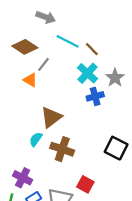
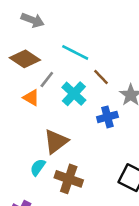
gray arrow: (46, 17) -> (33, 20), moved
brown line: (92, 49) -> (101, 77), moved
cyan cross: (87, 73) -> (74, 94), moved

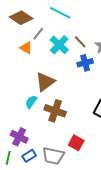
brown line: (101, 77) -> (80, 42), moved

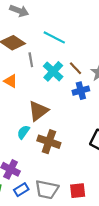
gray line: (38, 34) -> (31, 60), turned -48
orange triangle: (26, 48) -> (11, 81), moved
red square: (76, 143) -> (78, 191), moved, turned -35

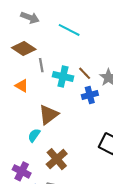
cyan line: (54, 37) -> (69, 30), moved
cyan cross: (53, 71) -> (63, 76), turned -30
brown cross: (49, 142) -> (57, 159), moved, turned 30

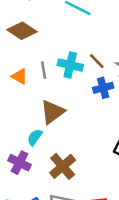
gray line: (41, 65) -> (44, 70), moved
purple cross: (22, 171) -> (19, 163), moved

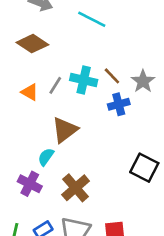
gray line: (44, 70) -> (55, 85), turned 42

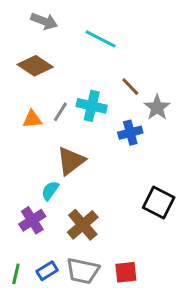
brown line: (112, 76) -> (130, 87), moved
orange triangle: (30, 92) -> (32, 119), turned -36
purple cross: (30, 184) -> (32, 220), turned 30

